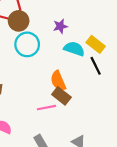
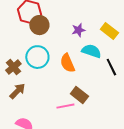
cyan circle: (27, 44) -> (37, 57), moved
yellow rectangle: (96, 44) -> (109, 31), moved
orange semicircle: (58, 81) -> (67, 63), moved

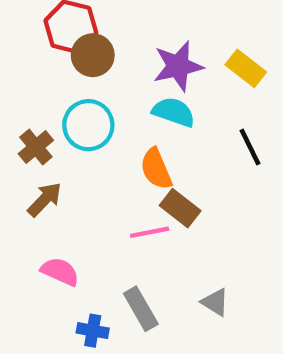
purple star: (78, 30) -> (178, 66), size x1.6
cyan semicircle: (91, 51) -> (174, 112), moved
orange semicircle: (67, 63) -> (156, 169), moved

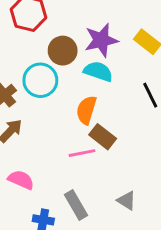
brown circle: (93, 55) -> (63, 51), moved
orange semicircle: (156, 169) -> (86, 110), turned 40

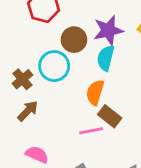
cyan semicircle: (98, 71) -> (106, 58), turned -95

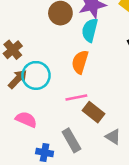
cyan circle: (54, 66) -> (36, 75), moved
brown rectangle: (110, 116) -> (93, 112), moved

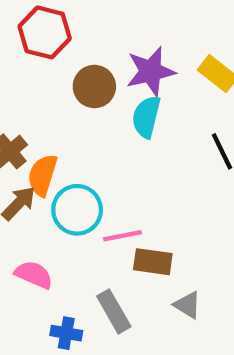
orange semicircle: (80, 62) -> (42, 175), moved
cyan circle: (36, 75) -> (77, 210), moved
brown rectangle: (93, 112) -> (153, 262), turned -30

